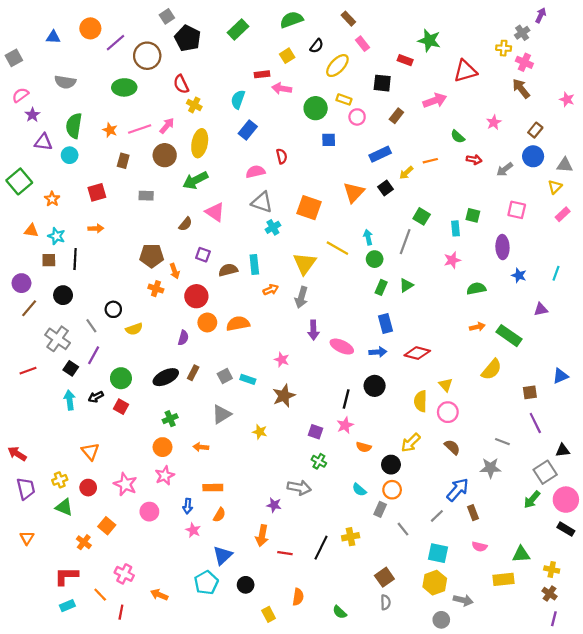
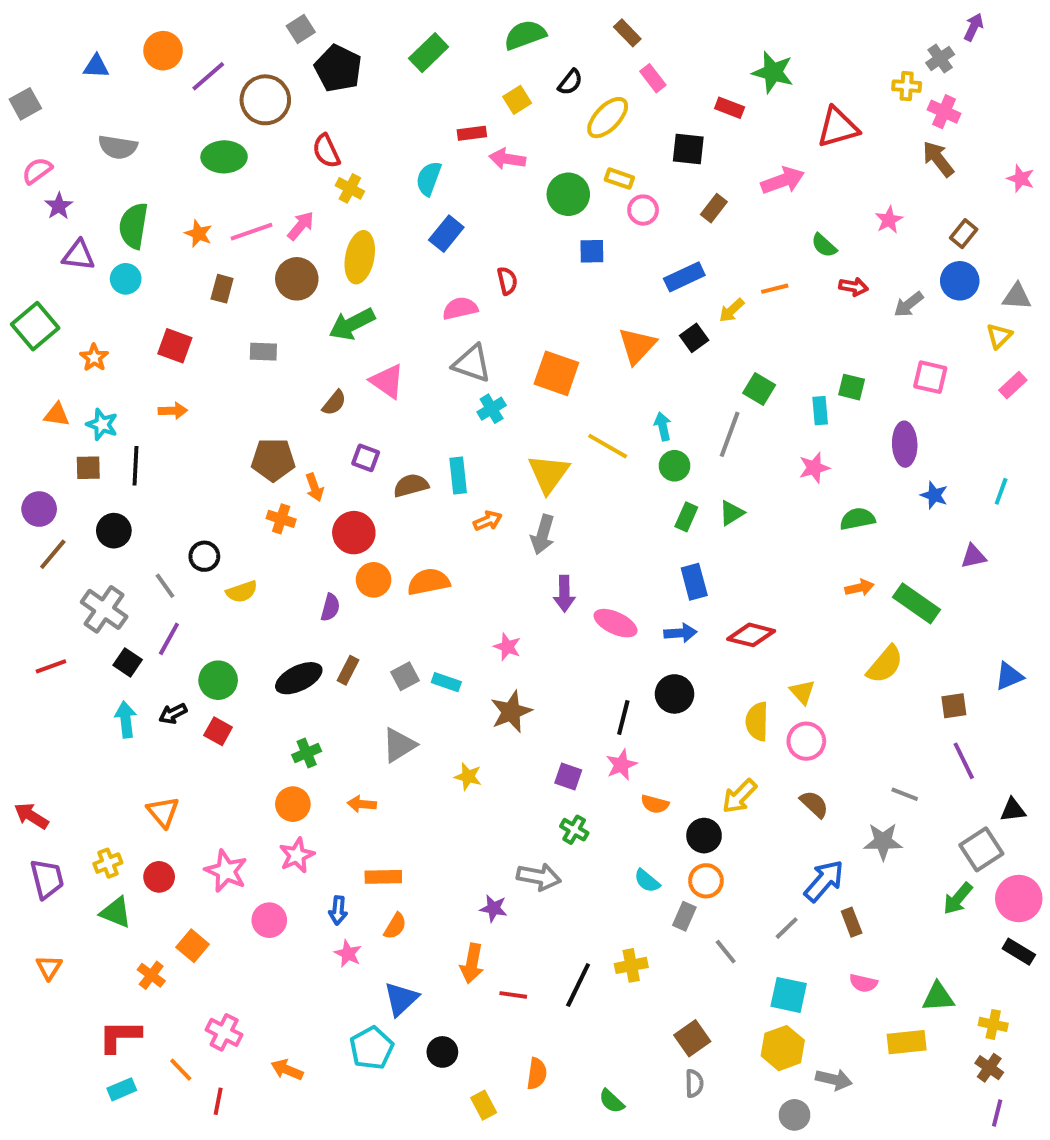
red square: (97, 192) -> (175, 346), turned 36

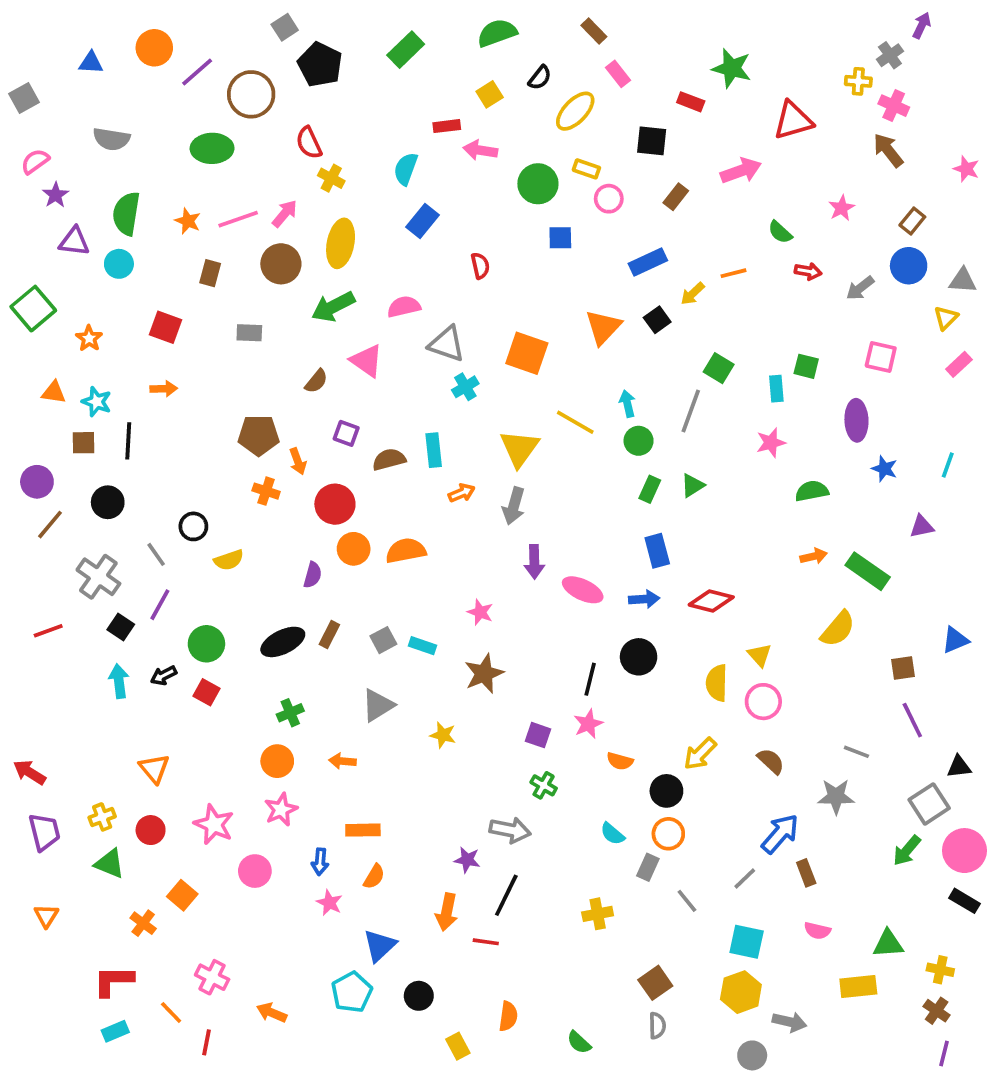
pink semicircle: (460, 308) -> (404, 307), moved
black line: (578, 985) -> (506, 895), moved

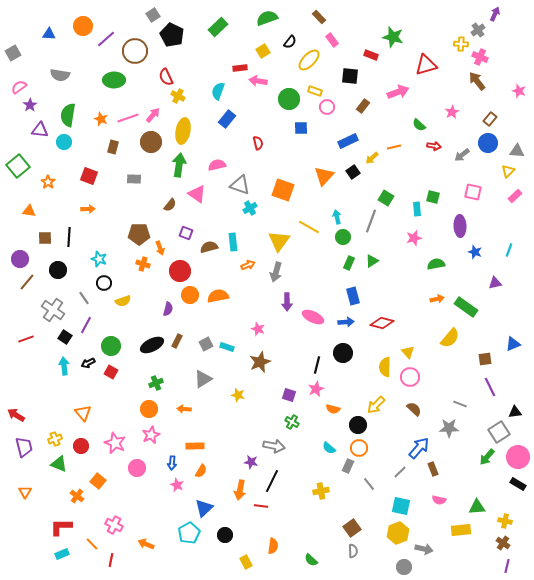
green arrow: (333, 307) -> (179, 165), turned 125
cyan star: (97, 402) -> (99, 259), moved

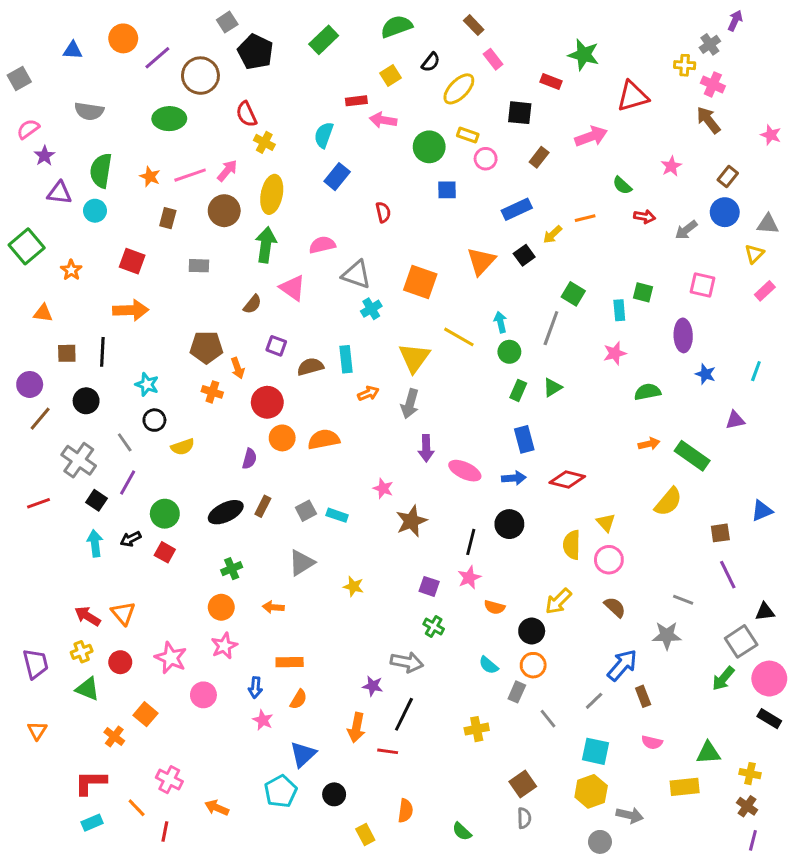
orange arrow: (88, 209) -> (131, 310), size x1.6
brown star: (260, 362) -> (411, 521), moved
red arrow: (16, 415) -> (88, 616), moved

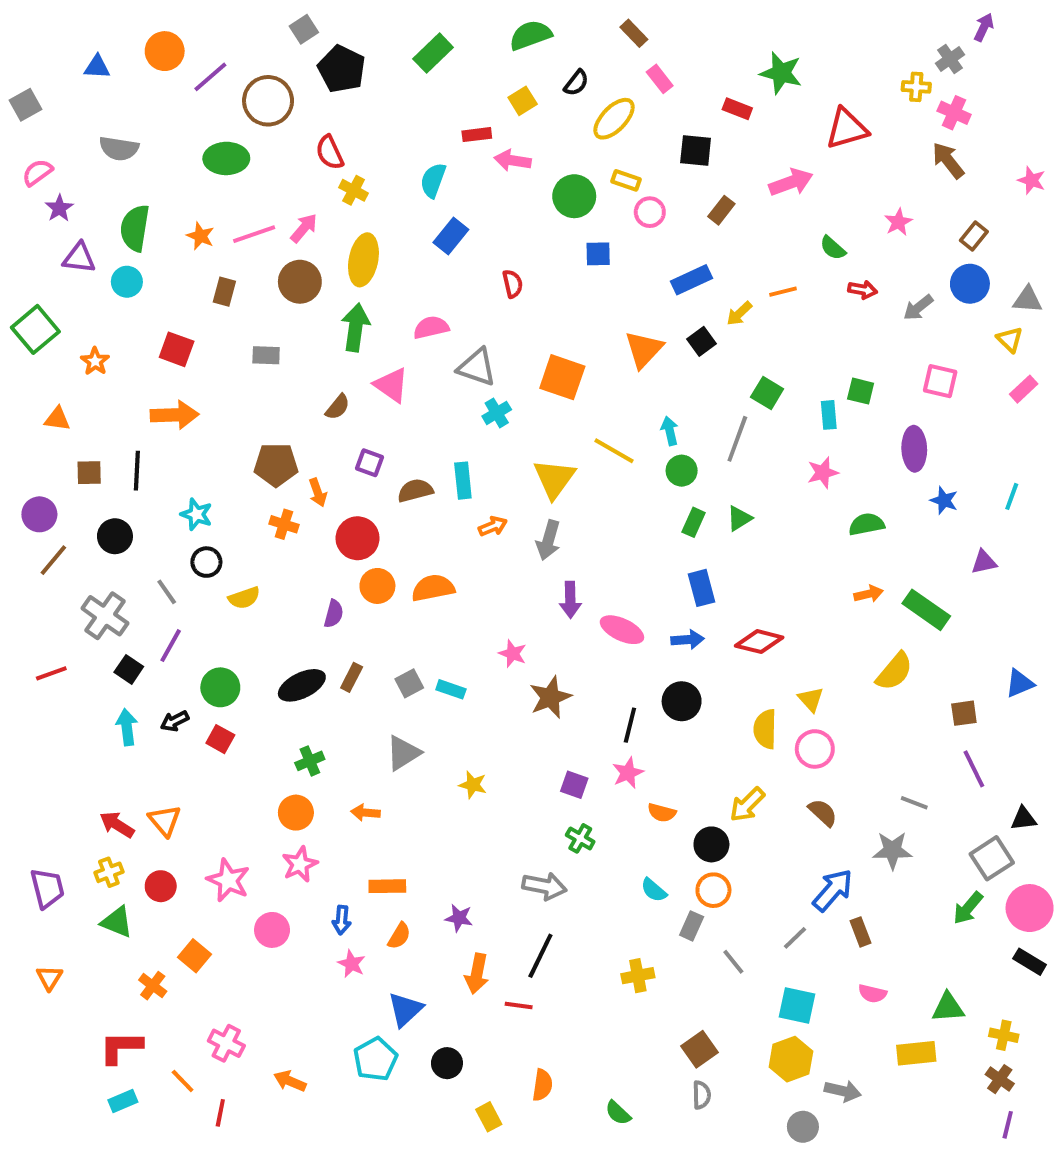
yellow triangle: (754, 254) -> (1010, 339), turned -30
purple star: (373, 686) -> (459, 918), moved

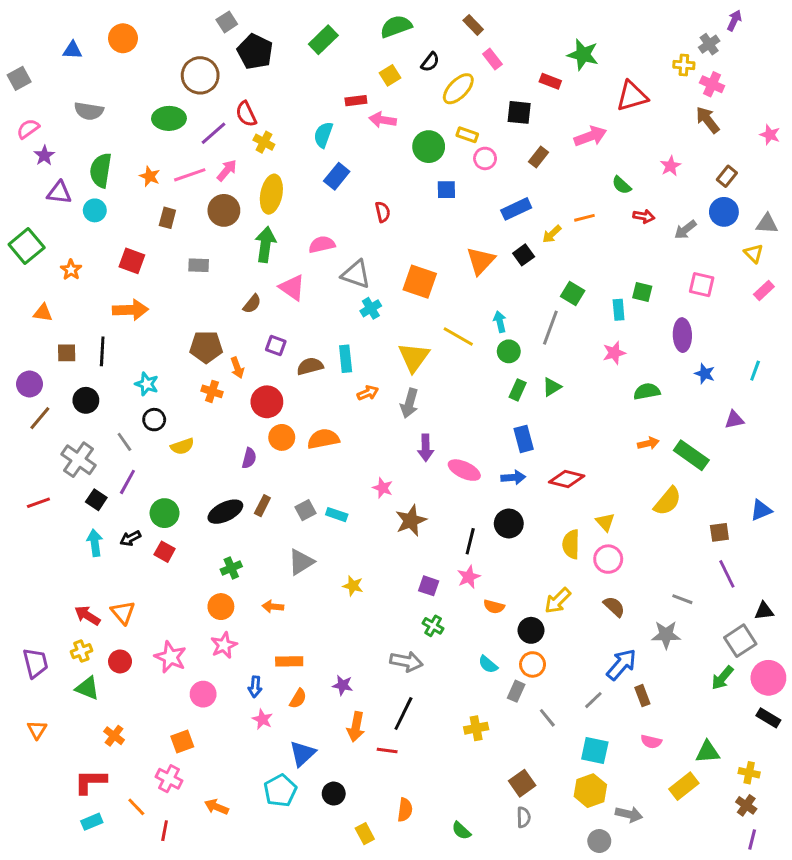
purple line: (210, 77) -> (213, 133), moved
orange square: (194, 956) -> (182, 742), moved, turned 30
yellow rectangle: (916, 1053) -> (684, 786), turned -32

